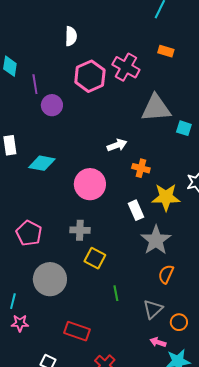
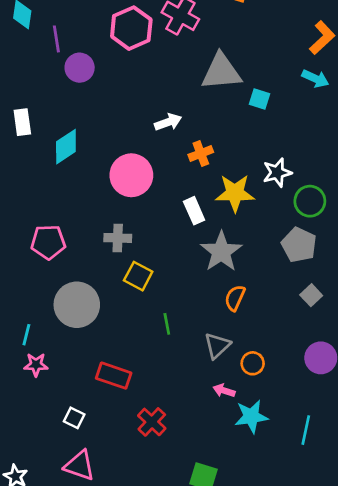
cyan diamond: (42, 163) -> (66, 147), turned -44
orange cross: (141, 168) -> (201, 153), turned -36
pink pentagon: (29, 233) -> (48, 242), turned -30

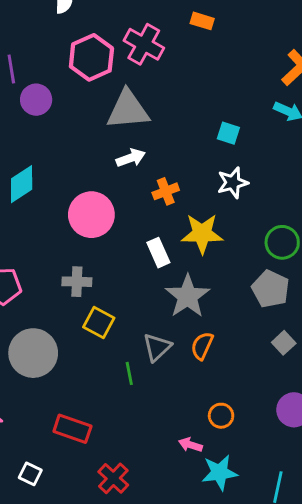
gray triangle: (221, 72) -> (128, 110), moved
white star: (277, 173) -> (233, 183), moved
gray triangle: (217, 346) -> (157, 347), moved

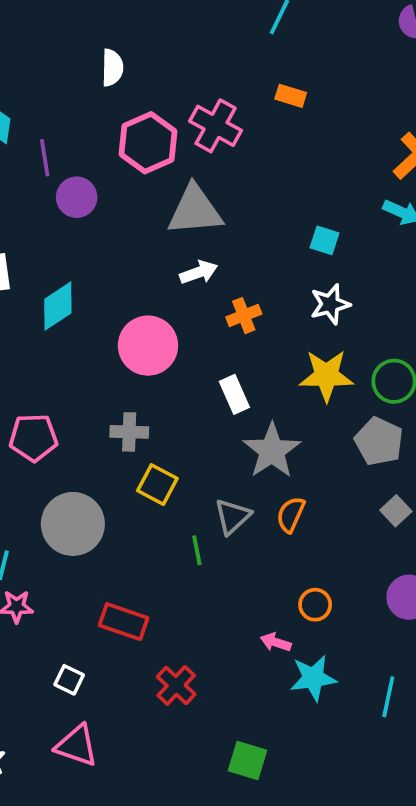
yellow star: (202, 234) -> (326, 376), moved

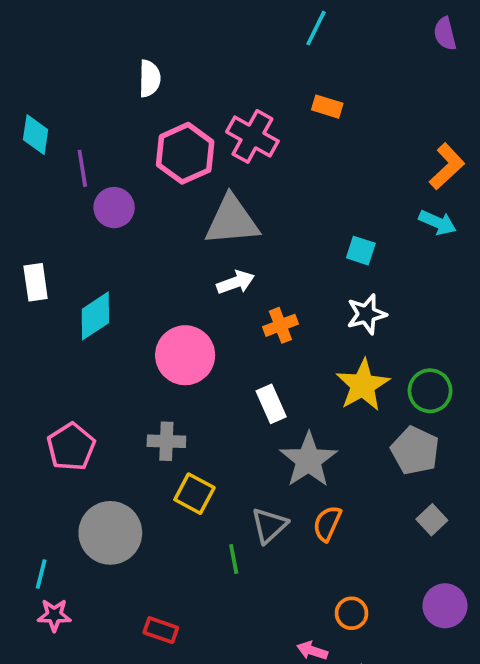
yellow star: (326, 376) -> (363, 385), turned -30
pink pentagon: (33, 438) -> (71, 447), turned -30
red rectangle: (124, 622) -> (161, 630), size x0.7

